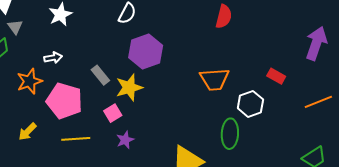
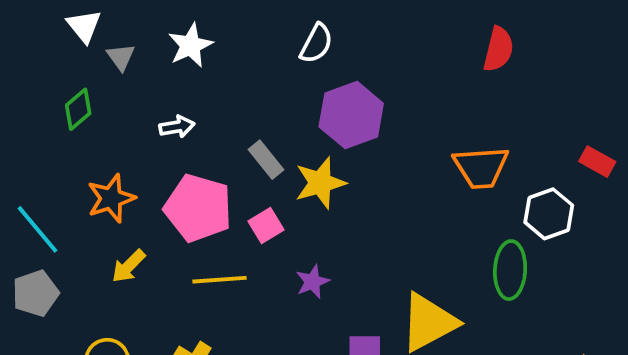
gray triangle: (15, 27) -> (121, 57), moved
orange star: (29, 81) -> (111, 198), moved
pink square: (113, 113) -> (266, 225), moved

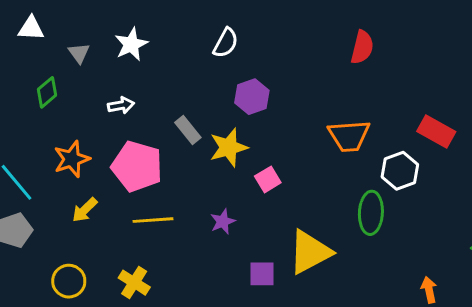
white triangle: (84, 26) -> (31, 28), moved, turned -48
purple hexagon: (351, 115) -> (252, 97), size x0.7
red rectangle: (597, 162) -> (436, 131), size x1.4
pink square: (266, 225) -> (268, 179), moved

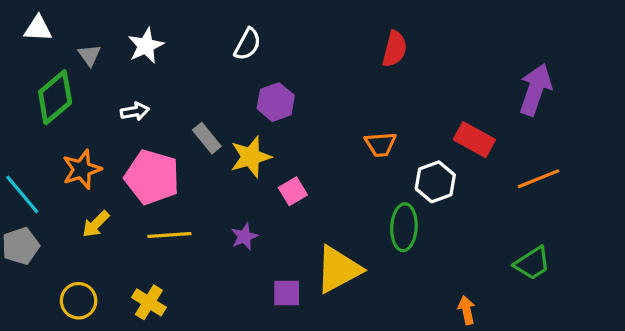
green diamond: (47, 92) -> (55, 97), size x1.6
orange trapezoid: (349, 136) -> (381, 144), size x0.7

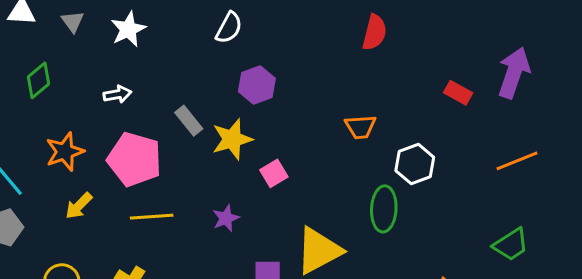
gray triangle: (89, 55) -> (73, 22), moved
green diamond: (55, 97) -> (39, 80), size x0.7
red rectangle: (474, 140) -> (458, 93), moved, size x0.7

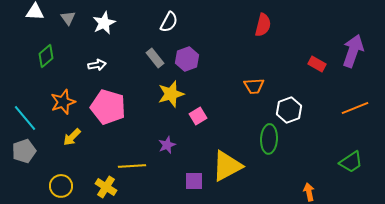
gray rectangle: (189, 121) -> (155, 58), moved
yellow line: (152, 217) -> (132, 166), moved

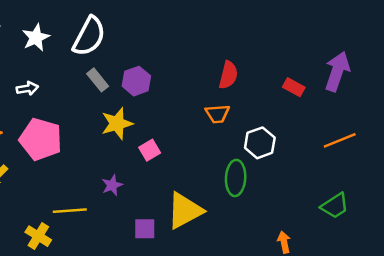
white semicircle: (169, 22) -> (89, 36), moved, size x1.6
red semicircle: (263, 25) -> (228, 75), moved

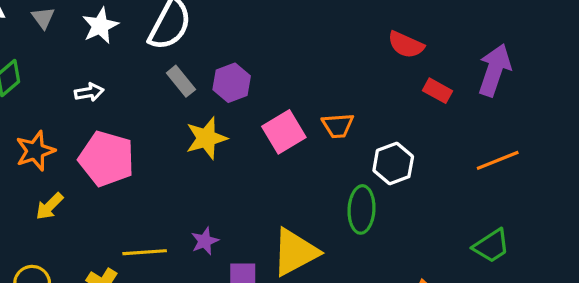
red semicircle: (228, 75) -> (406, 45), moved, turned 100
pink square: (150, 150) -> (284, 132), moved, size x1.5
purple star: (112, 185) -> (205, 241), moved

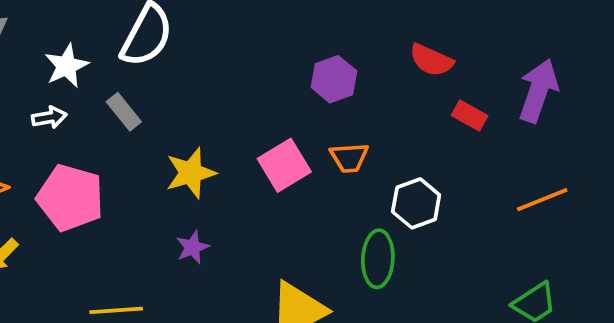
white star: (100, 26) -> (66, 66), moved
gray rectangle: (181, 81) -> (124, 112), moved
purple hexagon: (232, 83) -> (334, 79), moved
purple star: (205, 241) -> (193, 247), moved

